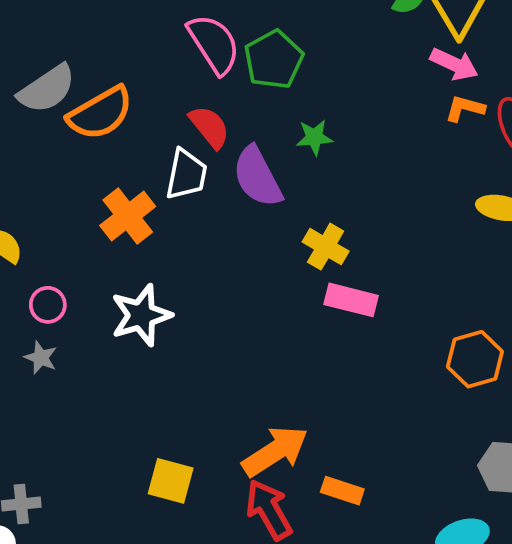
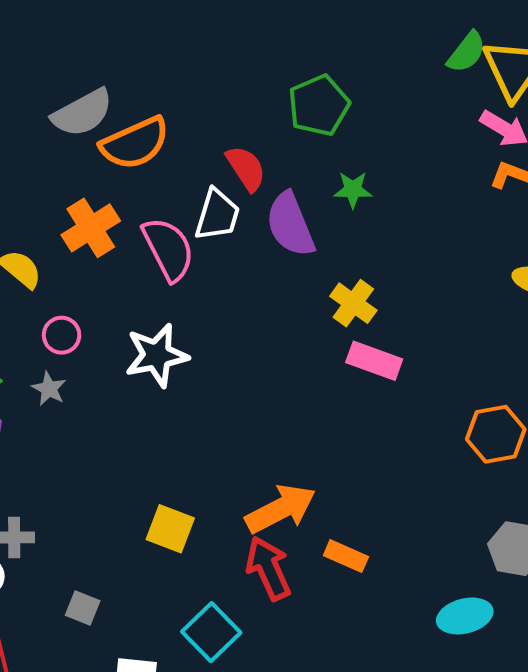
pink semicircle: (214, 44) -> (168, 249), moved
orange cross: (128, 216) -> (91, 228), moved

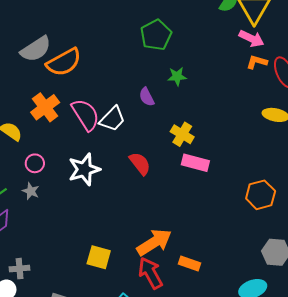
red semicircle: (246, 168) -> (140, 164), moved
white trapezoid: (217, 215) -> (112, 119), moved, turned 32
purple semicircle: (290, 225) -> (147, 97), size x0.6

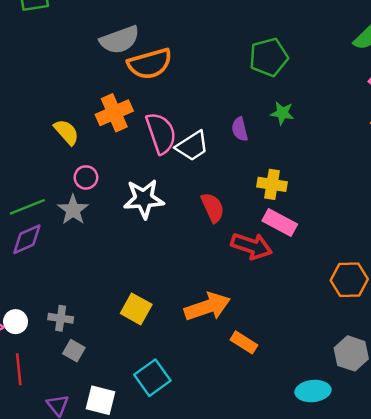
yellow cross: (182, 134) -> (272, 184), turned -35
gray star: (31, 191) -> (73, 210), size x1.4
gray cross: (20, 269) -> (61, 318), moved
red arrow: (150, 273) -> (251, 246), moved, turned 124

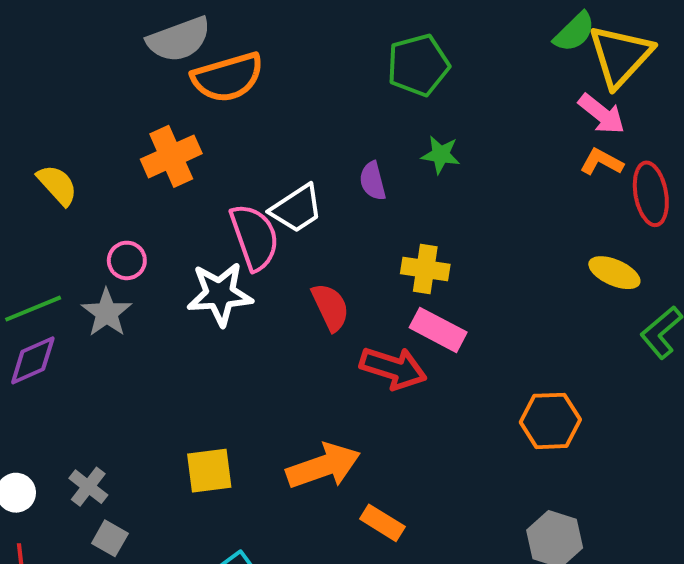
yellow semicircle: (66, 132) -> (57, 185), moved
pink semicircle: (161, 133) -> (254, 237), moved
yellow square: (136, 309) -> (209, 471), turned -36
gray cross: (61, 318) -> (88, 487), turned 30

